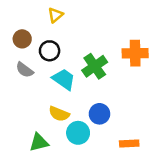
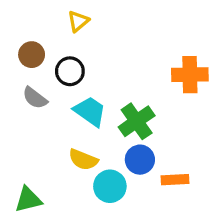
green cross: (95, 66) -> (137, 121), moved
green triangle: (39, 142) -> (28, 200), moved
orange rectangle: (129, 144) -> (175, 180), moved

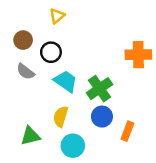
yellow semicircle: (83, 160) -> (61, 117), turned 85
orange rectangle: (175, 180) -> (127, 131), turned -66
cyan circle: (110, 186) -> (73, 146), moved
green triangle: (28, 200) -> (30, 136), moved

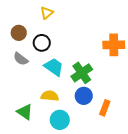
yellow semicircle: (61, 117) -> (50, 96), turned 78
green triangle: (30, 136) -> (25, 112), turned 48

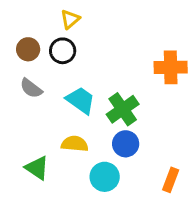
black circle: (42, 43) -> (63, 51), moved
orange rectangle: (105, 108) -> (171, 180), moved
cyan circle: (60, 120) -> (105, 177), moved

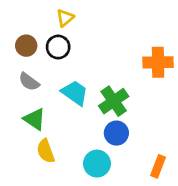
yellow semicircle: (75, 144) -> (46, 151), moved, turned -115
green triangle: (37, 168) -> (35, 119), moved

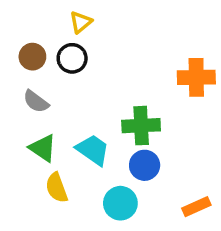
cyan trapezoid: (75, 93) -> (93, 150), moved
green cross: (114, 101) -> (141, 126), turned 32
orange rectangle: (158, 166) -> (196, 207), turned 45

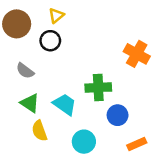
brown circle: (32, 57) -> (17, 24), moved, size x1.5
orange cross: (196, 77) -> (137, 54), turned 30
blue circle: (145, 165) -> (118, 115), moved

